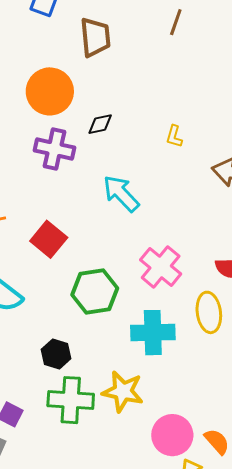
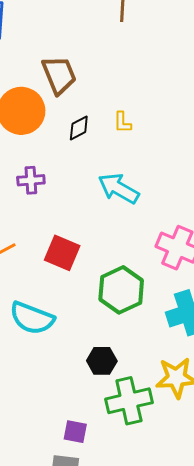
brown trapezoid: (95, 37) -> (59, 75), moved
yellow L-shape: (174, 136) -> (122, 122), moved
purple cross: (54, 149) -> (31, 180), moved, size x0.7

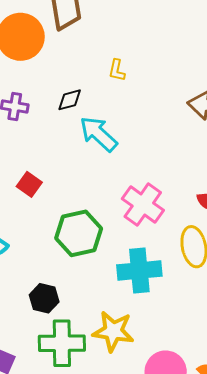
black diamond: (79, 128) -> (70, 100), moved
red square: (62, 253) -> (29, 184), size x0.7

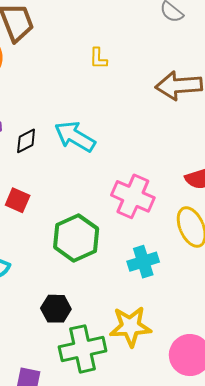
yellow L-shape: (117, 70) -> (98, 58), moved
black diamond: (70, 100) -> (26, 141), moved
cyan cross: (139, 270) -> (143, 262), size x0.7

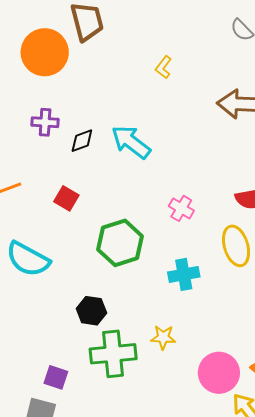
yellow L-shape: (98, 58) -> (164, 67), turned 30
pink cross: (133, 196) -> (181, 208), size x0.6
yellow star: (130, 326) -> (163, 337), size x0.6

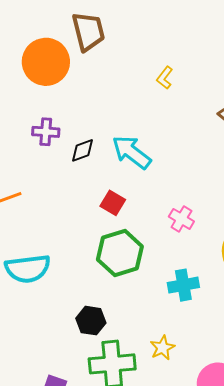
red square: (66, 198) -> (113, 203), moved
cyan semicircle: (28, 259) -> (28, 269), turned -36
yellow star: (163, 337) -> (162, 348), turned -30

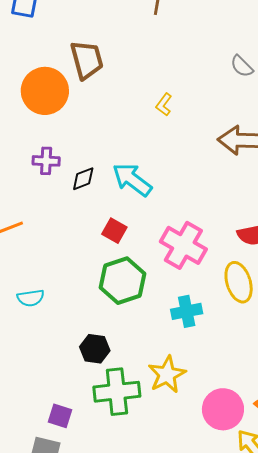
pink cross: (181, 219) -> (183, 245), size x1.8
cyan semicircle: (28, 269) -> (31, 298), size x0.6
yellow star: (162, 348) -> (167, 374), size x1.5

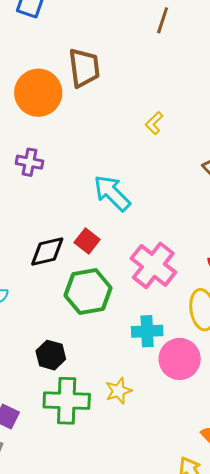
black diamond: (83, 179) -> (47, 252), moved, size x1.4
yellow star: (167, 374) -> (119, 391), size x0.7
pink circle: (223, 409) -> (180, 359), moved

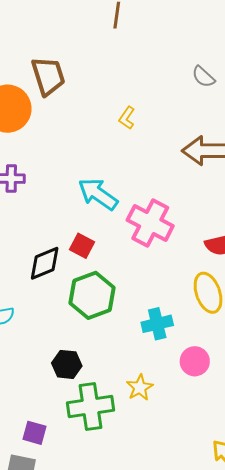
pink cross: (153, 265) -> (150, 223), moved
pink circle: (180, 359) -> (195, 361), moved, size x0.7

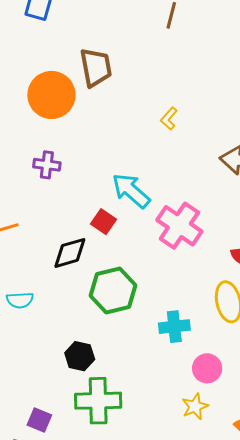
red square: (82, 246) -> (104, 222), moved
yellow star: (140, 388) -> (195, 406), moved

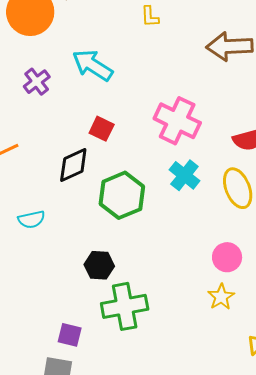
yellow L-shape: (169, 118) -> (150, 17), turned -35
purple cross: (47, 165) -> (37, 82), turned -36
cyan arrow: (131, 191) -> (93, 65), moved
cyan cross: (174, 327) -> (184, 175), moved, turned -36

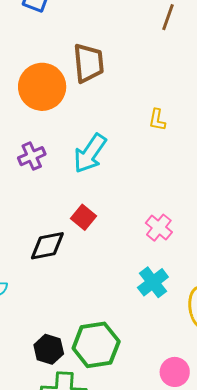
cyan arrow: (93, 65) -> (90, 153), turned -102
pink cross: (177, 121) -> (159, 228), size x0.6
green hexagon: (122, 195) -> (96, 345), moved

